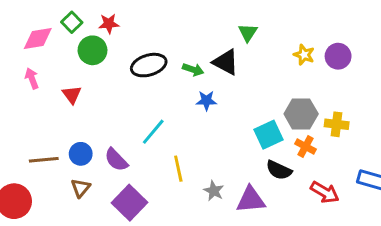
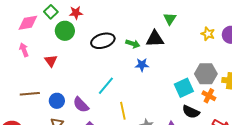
black triangle: (226, 62) -> (155, 39), turned -30
brown line: (44, 160) -> (30, 94), moved

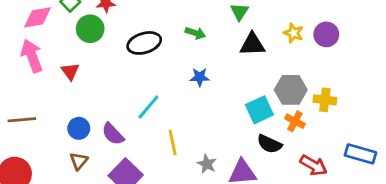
black triangle: (155, 39) -> (252, 44), moved
green arrow: (133, 44) -> (195, 33), moved
pink arrow: (24, 50) -> (32, 56), size x1.6
brown line: (30, 94) -> (22, 120), moved

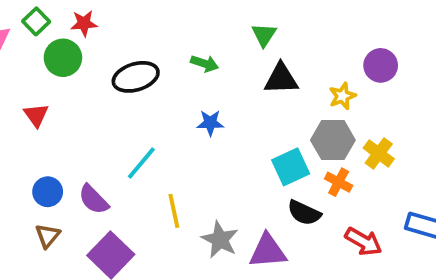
yellow star: (294, 33) -> (342, 96), moved, turned 30
yellow cross: (325, 100) -> (379, 153), turned 30
gray star: (207, 164) -> (220, 240), size x1.4

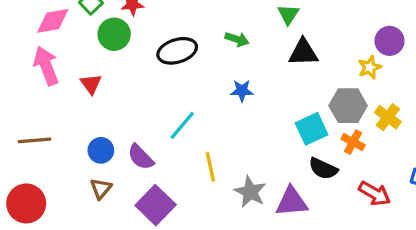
yellow star: (342, 96) -> (370, 67), moved

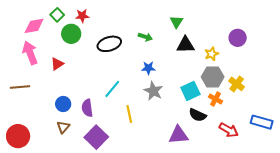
yellow star: (370, 67) -> (212, 54), moved
red triangle: (91, 84) -> (57, 64), turned 32
brown line: (35, 140) -> (20, 87), moved
purple semicircle: (141, 157) -> (87, 108), turned 36
gray star: (250, 192) -> (153, 91), moved

